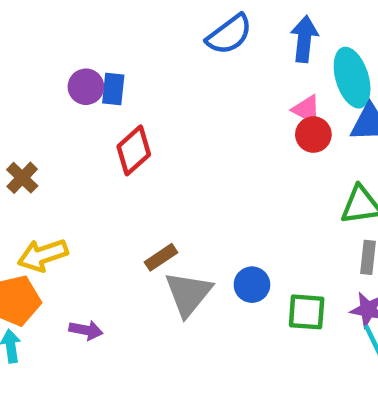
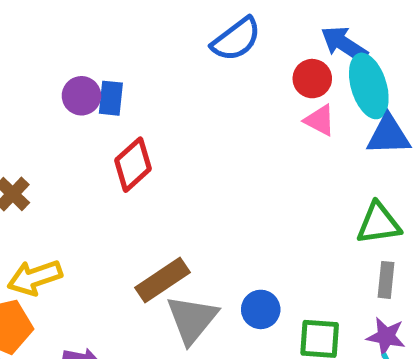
blue arrow: (304, 39) -> (344, 44), moved, turned -63
red circle: (313, 135) -> (312, 79), moved
brown rectangle: (161, 257) -> (162, 280), size x1.5

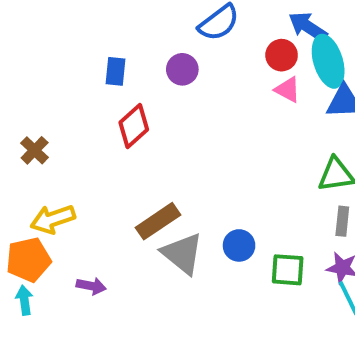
purple circle: (81, 96) -> (182, 69), moved
gray triangle: (192, 319) -> (182, 254), turned -30

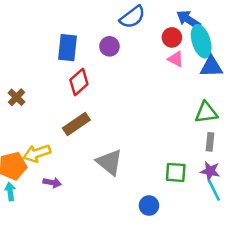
blue rectangle: (116, 71) -> (67, 48), size x1.5
yellow arrow: (53, 219) -> (37, 153), moved
brown rectangle: (158, 221) -> (76, 124), moved
blue circle: (239, 245) -> (149, 206), moved

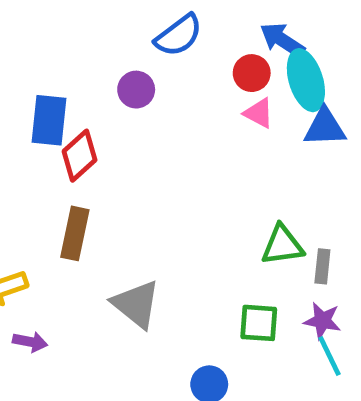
blue rectangle: (67, 48) -> (49, 120), moved
green triangle: (206, 113) -> (282, 245), moved
brown rectangle: (76, 124) -> (75, 233), turned -44

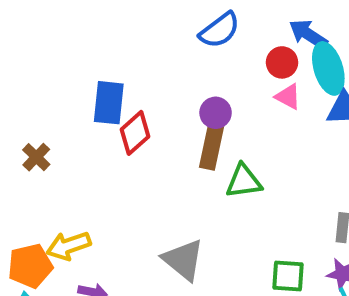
purple circle: (136, 90) -> (216, 113), moved
brown rectangle: (75, 233) -> (212, 147), moved
green triangle: (282, 245) -> (244, 181), moved

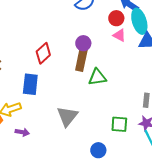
blue rectangle: (109, 103) -> (30, 84), moved
gray triangle: (183, 260) -> (67, 116), turned 30

